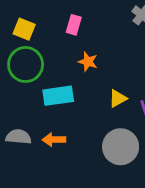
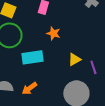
orange arrow: (54, 140) -> (29, 88), turned -35

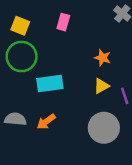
orange star: (53, 33) -> (103, 58), moved

